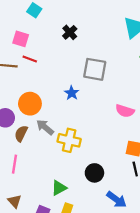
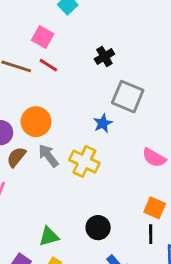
black cross: (70, 32) -> (104, 56), moved
blue star: (72, 93) -> (103, 123), moved
yellow cross: (69, 140) -> (84, 161), moved

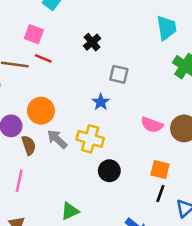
gray square: (128, 97) -> (119, 74), size x0.7
brown semicircle: (16, 157) -> (29, 145), turned 132
black circle: (98, 228) -> (109, 171), moved
black line: (151, 234) -> (160, 194), turned 30

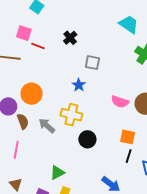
cyan trapezoid: (166, 28) -> (129, 24), turned -45
red line: (43, 58) -> (38, 46), moved
gray arrow: (57, 139) -> (47, 126), moved

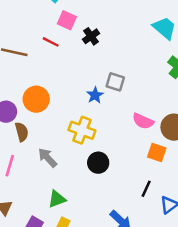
pink square: (24, 33) -> (67, 20), moved
gray square: (92, 63) -> (115, 82), moved
gray arrow: (47, 126) -> (48, 158), moved
orange square: (128, 137) -> (157, 153), moved

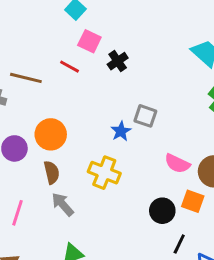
brown semicircle: (22, 132) -> (52, 172), moved
black circle: (98, 163) -> (162, 211), moved

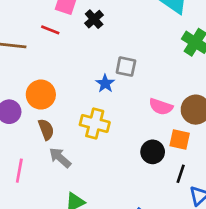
black line: (179, 244) -> (181, 174), moved

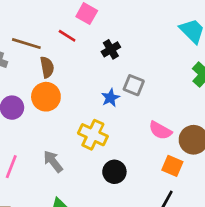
black cross: (94, 19) -> (111, 49), moved
brown semicircle: (46, 129) -> (47, 67), moved
black circle: (153, 152) -> (114, 172), moved

